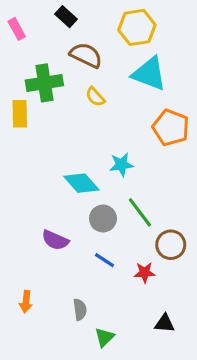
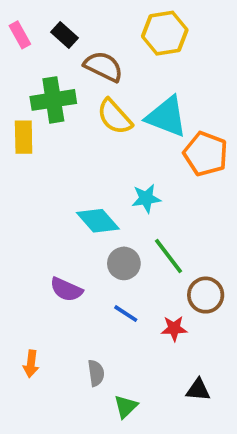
black rectangle: (66, 17) -> (64, 35), moved
cyan triangle: (149, 74) -> (167, 117), moved
yellow semicircle: (95, 97) -> (115, 117), size x1.5

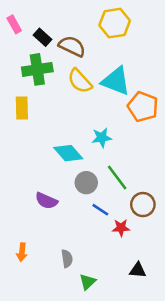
black rectangle: (64, 35) -> (42, 37), moved
yellow rectangle: (24, 137) -> (22, 108), moved
blue line: (126, 314) -> (100, 210), moved

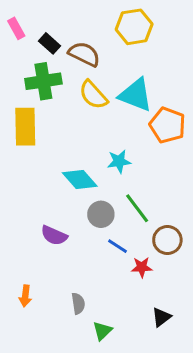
yellow rectangle: (22, 108) -> (25, 127), size x1.4
black triangle: (138, 270) -> (161, 317), turned -42

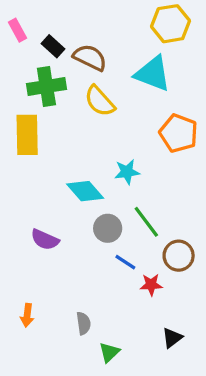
yellow hexagon: (134, 27) -> (170, 24), moved
cyan triangle: (136, 95) -> (153, 74), moved
purple semicircle: (54, 235) -> (45, 240), moved

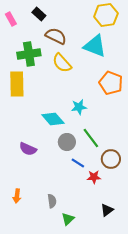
black rectangle: (53, 46) -> (39, 14), moved

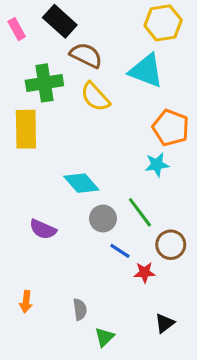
black rectangle: (39, 14) -> (60, 21), size x1.5
cyan star: (79, 107) -> (157, 165), moved

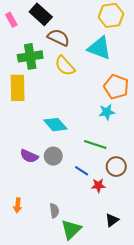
green line: (140, 212) -> (95, 145), turned -35
gray circle: (103, 219) -> (53, 156), moved
green triangle: (105, 337) -> (71, 230), size x1.5

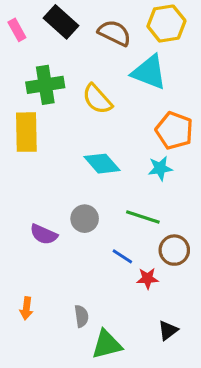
brown semicircle: (59, 38) -> (115, 33), moved
cyan diamond: (55, 125) -> (102, 164), moved
gray circle: (53, 156) -> (85, 219), moved
green triangle: (71, 230) -> (107, 344), turned 30

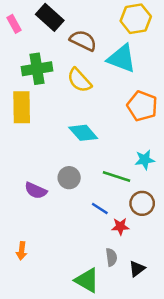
brown semicircle: (115, 33) -> (83, 41), moved
cyan star: (160, 168) -> (145, 160), moved
gray semicircle: (81, 316) -> (111, 257), moved
green triangle: (107, 344) -> (87, 280), turned 44

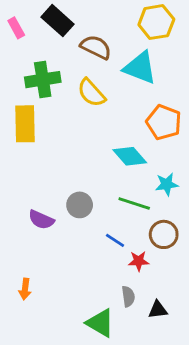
cyan diamond: (83, 133) -> (130, 156), moved
black triangle: (137, 269) -> (158, 310), turned 30

